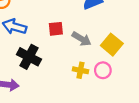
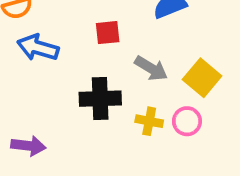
red square: (56, 29) -> (108, 33), moved
black cross: (29, 57) -> (100, 99), moved, turned -30

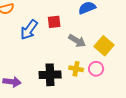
blue arrow: (38, 48) -> (29, 30), moved, turned -70
black cross: (100, 99) -> (50, 75), moved

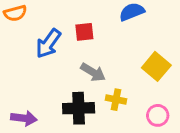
gray arrow: (77, 41) -> (93, 72), moved
pink circle: (96, 69) -> (158, 115), moved

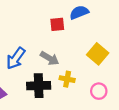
red square: (84, 32) -> (57, 24), moved
blue arrow: (48, 43) -> (16, 58), moved

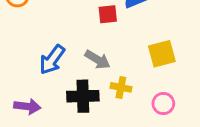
yellow square: (98, 54) -> (162, 54), turned 35

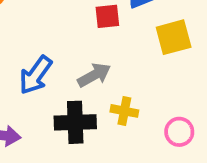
yellow square: (162, 54) -> (174, 37), moved
gray arrow: (97, 60) -> (94, 75), turned -60

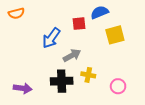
blue arrow: (36, 75) -> (51, 38), moved

